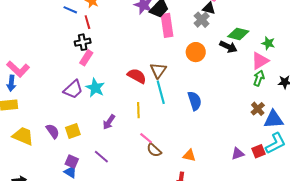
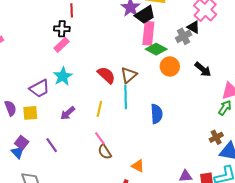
green diamond: (238, 34) -> (156, 49), moved
purple trapezoid: (73, 89) -> (39, 88), moved

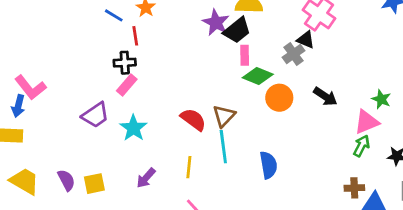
pink rectangle: (148, 33) -> (245, 55), size x0.6
purple trapezoid: (39, 88) -> (95, 115), moved
brown cross: (216, 137) -> (354, 188), turned 32

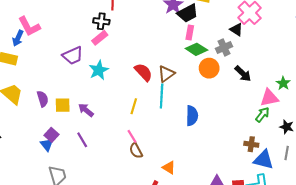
gray cross: (294, 54) -> (224, 47), moved
purple arrow: (146, 178) -> (86, 110), moved, turned 77

